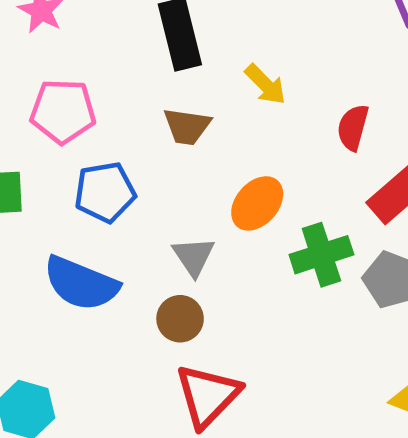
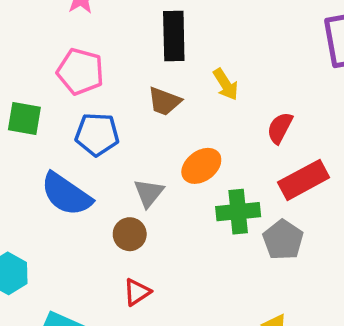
red triangle: (208, 396) -> (137, 292), size x0.6

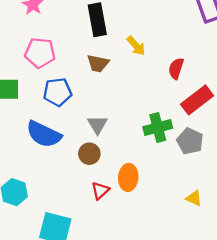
orange ellipse: (201, 166) -> (128, 177), moved, turned -40

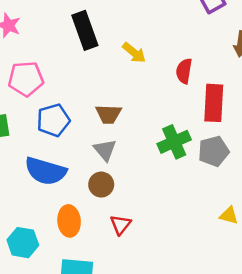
brown trapezoid: (98, 63) -> (108, 114), moved
red rectangle: (197, 100) -> (214, 103), turned -40
gray pentagon: (190, 141) -> (214, 151), turned -30
orange ellipse: (128, 177) -> (69, 221), moved

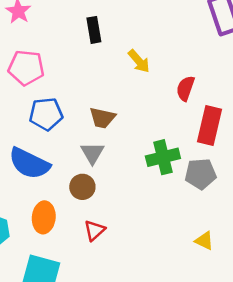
black rectangle: (85, 30) -> (94, 30), size x0.7

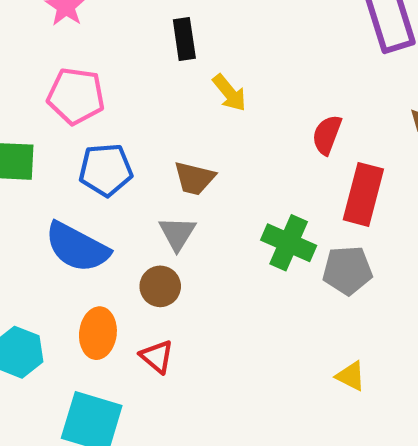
yellow arrow: (139, 61) -> (229, 93), moved
green cross: (163, 157) -> (289, 243), turned 36
red triangle: (95, 230) -> (157, 357), moved, turned -40

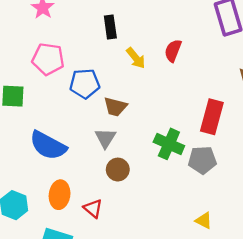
red semicircle: (327, 135) -> (173, 51), moved
blue pentagon: (106, 170) -> (85, 84), moved
brown circle: (160, 286) -> (118, 170), moved

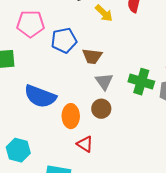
gray triangle: (105, 138) -> (104, 81), moved
orange ellipse: (60, 195) -> (71, 116), moved

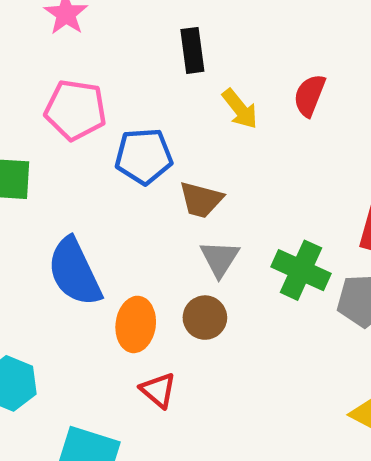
blue semicircle: (40, 96) -> (75, 272), turned 36

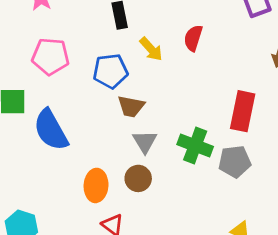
blue pentagon: (144, 156) -> (110, 71), moved
blue semicircle: (75, 272) -> (51, 130), moved

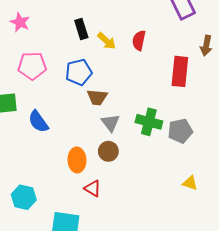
yellow arrow: (151, 49) -> (107, 41), moved
red rectangle: (243, 111) -> (180, 71), moved
blue semicircle: (51, 130) -> (38, 121), size x0.7

